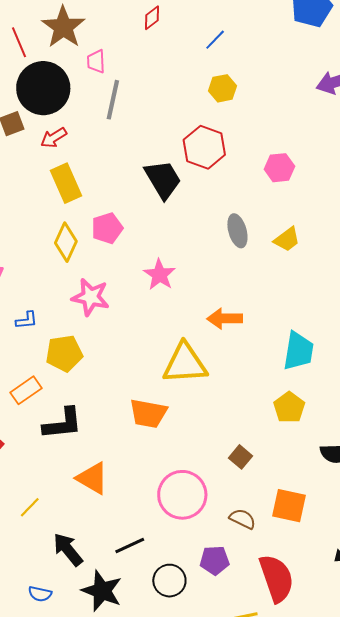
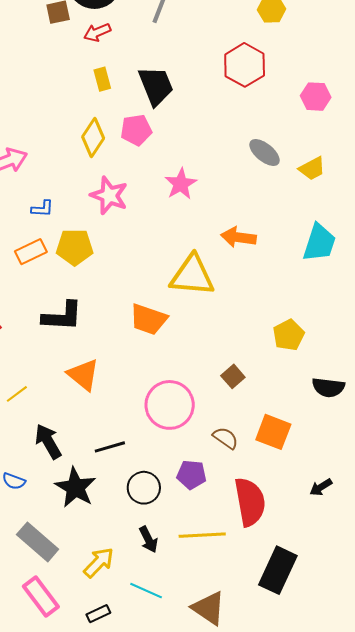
black trapezoid: (163, 179) -> (156, 86), moved
yellow rectangle: (66, 183) -> (102, 79), size x0.6
gray ellipse: (237, 231) -> (265, 152), turned -44
cyan trapezoid: (298, 351) -> (319, 243), moved
orange rectangle: (26, 390) -> (31, 252), moved

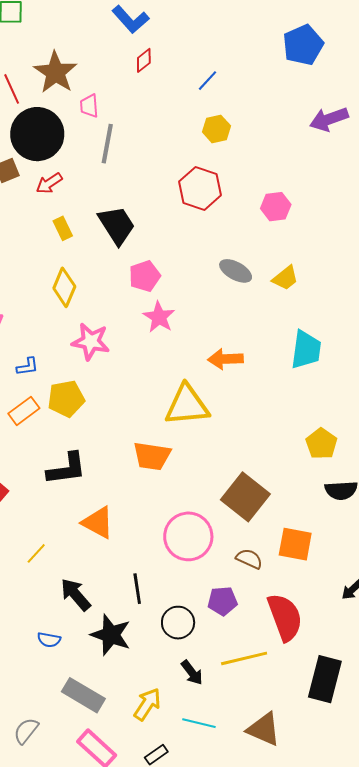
pink pentagon: (136, 130) -> (145, 276), moved
yellow pentagon: (289, 335) -> (321, 444), moved
brown square: (233, 376) -> (245, 497), size x2.0
black line: (110, 447) -> (137, 589), turned -72

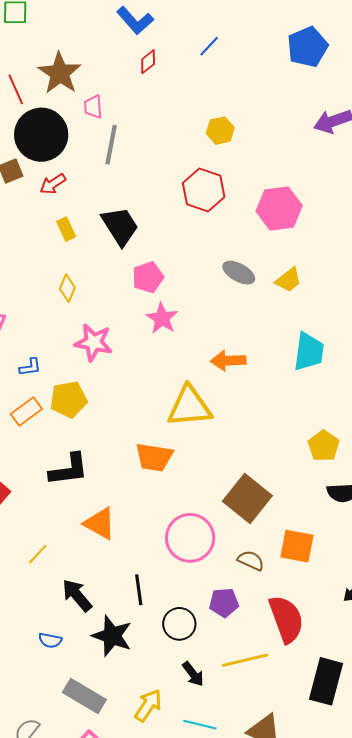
blue line: (208, 81) -> (209, 46), moved
pink hexagon: (276, 207) -> (279, 208), size x1.5
yellow diamond: (64, 287) -> (67, 288), size x0.7

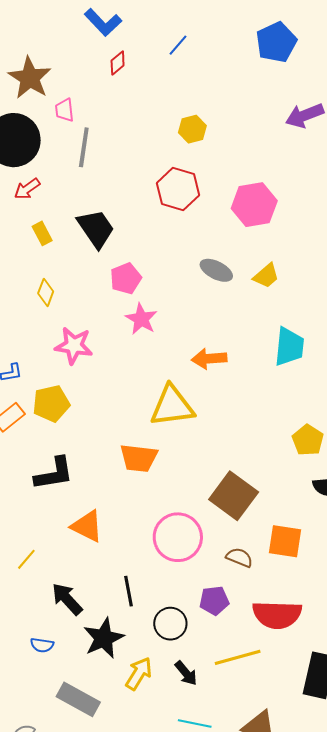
red semicircle: (286, 619) -> (277, 615), turned 114
black star: (112, 636) -> (104, 638), turned 30
yellow arrow: (148, 705) -> (139, 673), moved

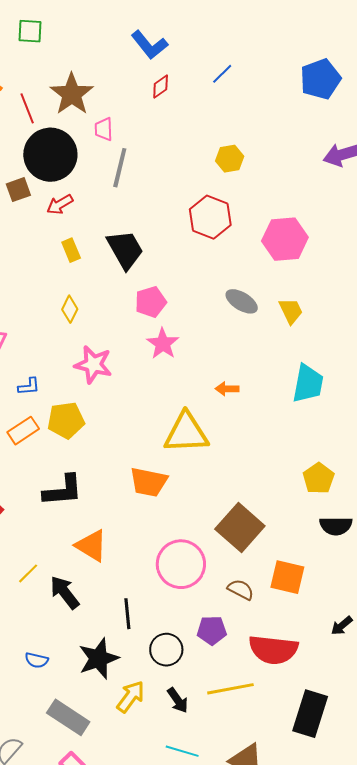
yellow trapezoid: (266, 276) -> (291, 311), turned -80
orange arrow: (209, 359) -> (227, 389), size x0.7
black arrow: (67, 599) -> (65, 592), moved

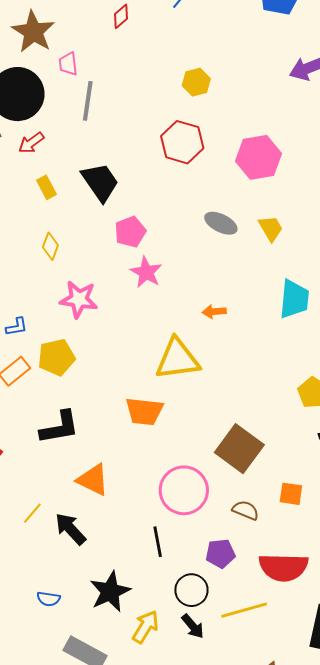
orange square: (287, 577) -> (291, 494), size x0.7
black line: (127, 614) -> (158, 542), moved
black circle: (166, 650) -> (191, 590), moved

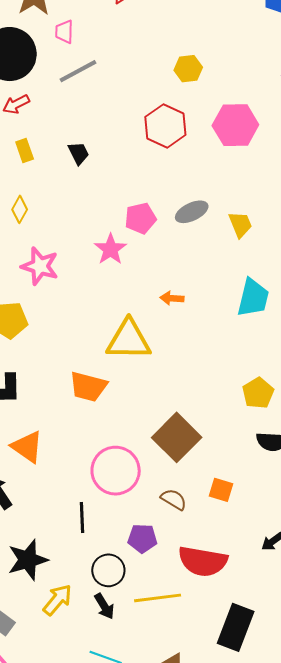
gray line: (88, 101) -> (78, 71), turned 45
pink hexagon: (258, 157) -> (235, 125), moved
black trapezoid: (100, 182) -> (78, 153), size x0.6
gray ellipse: (221, 223) -> (192, 212), turned -60
pink pentagon: (130, 232) -> (140, 218), moved

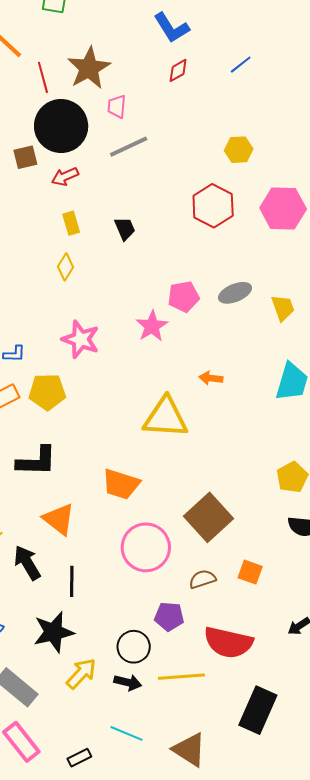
yellow diamond: (20, 209) -> (66, 267), moved
orange trapezoid: (88, 387) -> (121, 484), moved
brown semicircle: (174, 499) -> (202, 579), turned -52
black line: (82, 518) -> (72, 581), moved
black arrow: (104, 606) -> (128, 682), turned -48

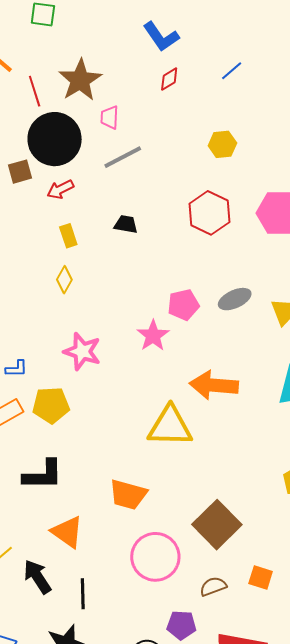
yellow hexagon: (239, 150) -> (222, 144), moved
black trapezoid: (125, 229) -> (126, 224), moved, turned -55
orange arrow: (211, 378) -> (214, 385), size x2.0

